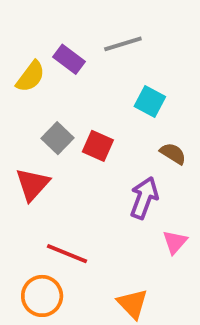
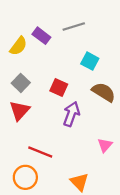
gray square: (57, 138) -> (21, 83), moved
brown semicircle: (173, 154) -> (104, 92), size x1.5
purple arrow: (144, 198) -> (71, 114), moved

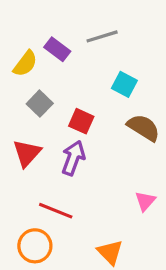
gray square: (21, 83) -> (40, 104), moved
purple arrow: (71, 114) -> (73, 158), moved

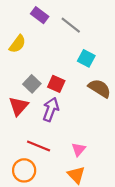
gray line: (102, 36) -> (71, 25), turned 55
purple rectangle: (57, 49) -> (40, 15), moved
gray square: (40, 104) -> (32, 84), moved
pink triangle: (145, 201) -> (78, 149), moved

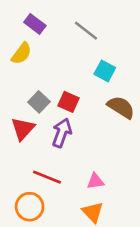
purple rectangle: (40, 15) -> (35, 24), moved
pink triangle: (78, 149) -> (95, 181), turned 40

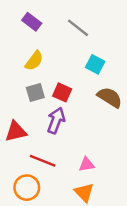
yellow semicircle: (21, 53) -> (34, 61), moved
gray square: (39, 102) -> (35, 92), turned 30
red triangle: (23, 129) -> (16, 131), moved, turned 35

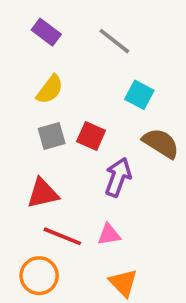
purple arrow: (56, 120) -> (118, 177), moved
red triangle: (16, 131) -> (43, 193), moved
pink triangle: (87, 164) -> (109, 234), moved

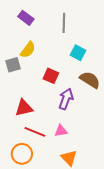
gray line: (114, 41) -> (64, 23), turned 54
gray square: (52, 136) -> (13, 65), moved

